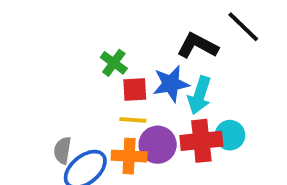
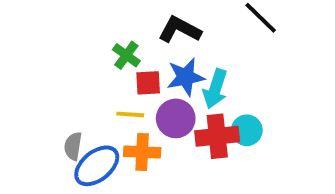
black L-shape: (198, 46) -> (180, 30), moved
yellow line: (133, 120) -> (130, 114), moved
purple circle: (158, 145) -> (176, 118), moved

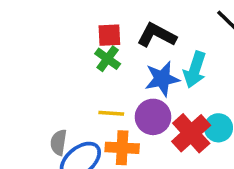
red square: (148, 83) -> (109, 35), moved
cyan arrow: (215, 89) -> (195, 70), moved
red cross: (217, 136) -> (191, 133), turned -36

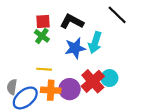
purple circle: (153, 117) -> (70, 89), moved

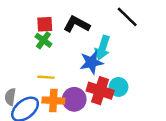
blue star: (75, 48) -> (91, 62), moved
red cross: (93, 81) -> (100, 91), turned -30

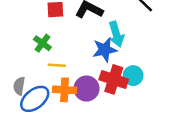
green cross: (43, 40) -> (42, 43), moved
cyan arrow: (103, 48) -> (116, 34), turned -35

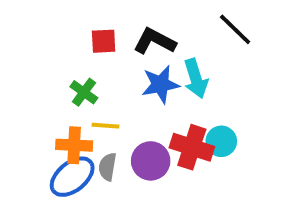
blue star: (105, 50) -> (160, 84), moved
gray semicircle: (19, 86) -> (107, 167), moved
orange cross: (64, 90) -> (74, 145), moved

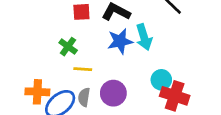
orange cross: (74, 145) -> (37, 92), moved
red cross: (192, 147) -> (175, 96), moved

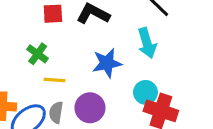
cyan arrow: (144, 37) -> (147, 43), moved
blue star: (120, 41) -> (107, 63), moved

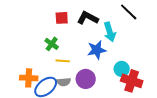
cyan arrow: (147, 43) -> (110, 32), moved
gray semicircle: (56, 112) -> (64, 82), turned -104

